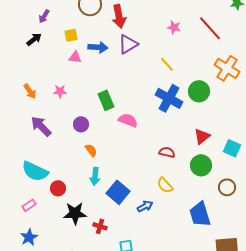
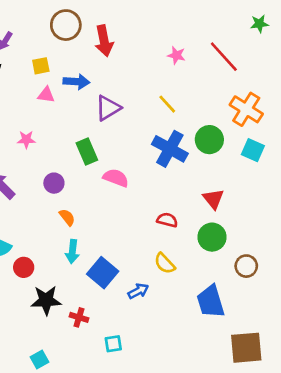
purple triangle: (128, 44) -> (108, 108), moved
red triangle: (202, 136) -> (213, 199), turned -30
cyan square: (232, 148) -> (253, 150), moved

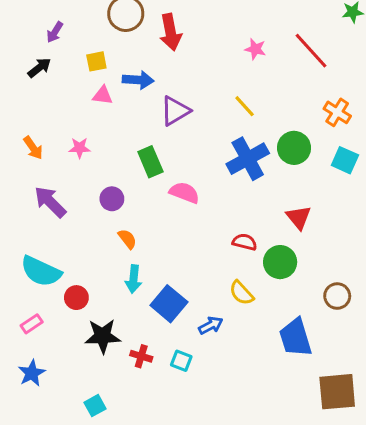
orange cross: (246, 109) -> (337, 112), size x0.7
blue cross: (170, 149) -> (248, 159), turned 32
green circle: (212, 237) -> (280, 262), moved
cyan square: (113, 344) -> (181, 361), moved, turned 30

